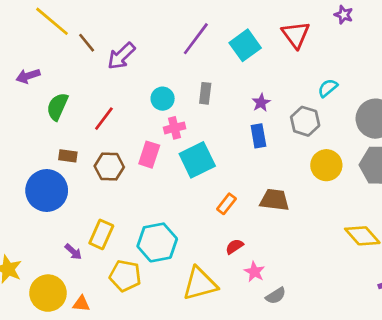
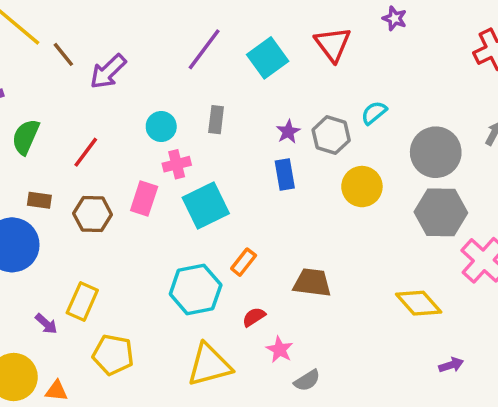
gray hexagon: (305, 121) -> (331, 135), moved
yellow circle: (326, 165) -> (362, 187), moved
brown trapezoid: (274, 200) -> (312, 283), moved
cyan hexagon: (157, 242) -> (196, 289), moved

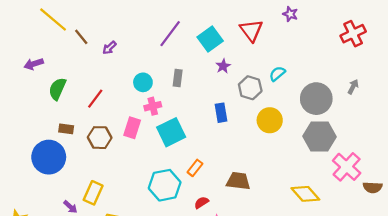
purple arrow: (108, 72) -> (109, 48), size x0.6
purple star: (288, 132) -> (223, 66), moved

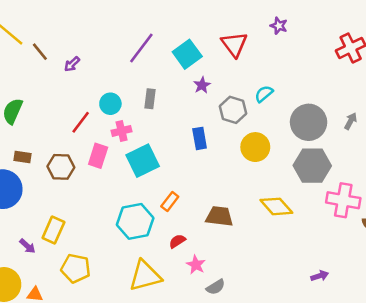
gray arrow: (353, 87) -> (351, 121), moved
red line: (95, 99) -> (81, 122), moved
pink cross: (347, 167) -> (343, 200), turned -32
yellow diamond: (305, 194) -> (276, 206), moved

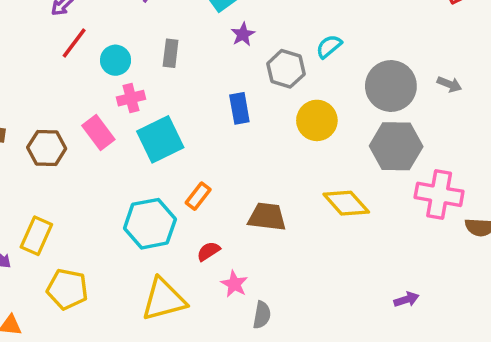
gray arrow: (351, 121) -> (449, 84), turned 84
red line: (81, 122) -> (74, 43), moved
pink rectangle: (98, 156) -> (98, 132), turned -55
gray semicircle: (216, 287) -> (262, 315), turned -48

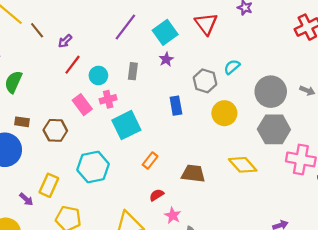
purple star: (243, 34) -> (166, 59), moved
pink rectangle: (98, 132) -> (82, 105), moved
cyan hexagon: (150, 224) -> (93, 167), moved

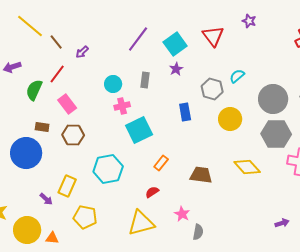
red line: (73, 65) -> (57, 74), moved
pink rectangle: (82, 105) -> (67, 104), moved
red semicircle: (157, 195) -> (152, 192), moved

